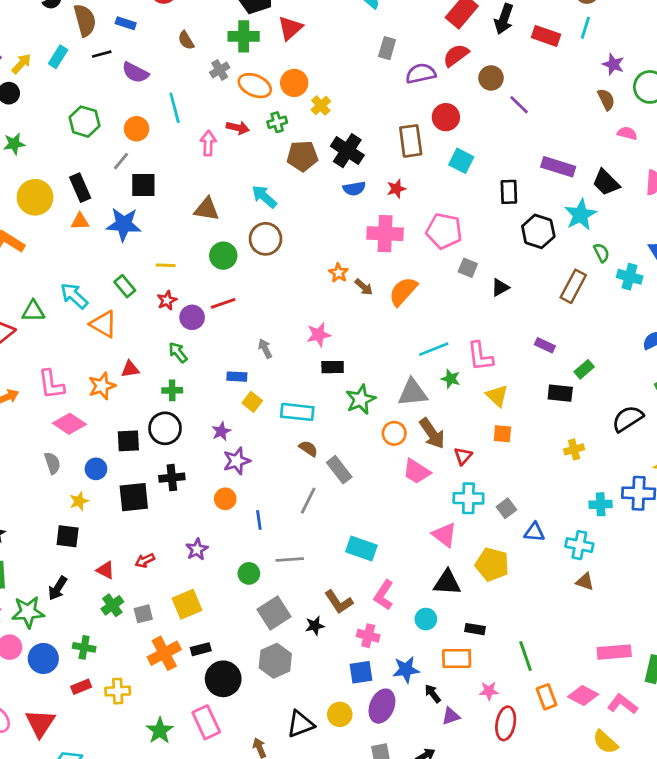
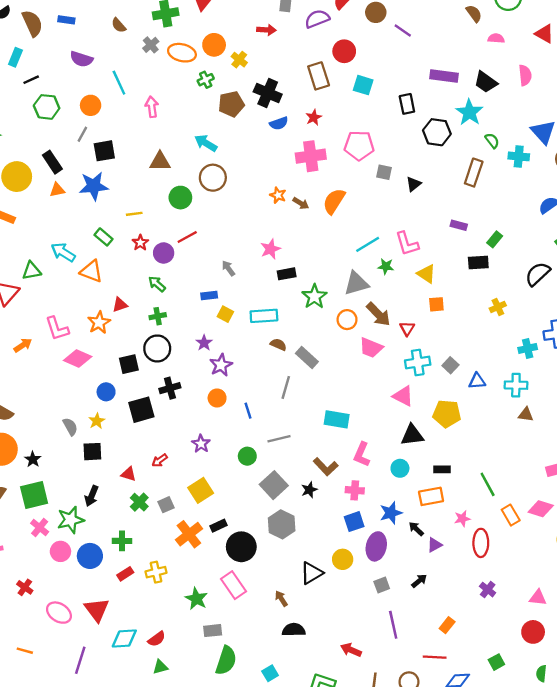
black line: (102, 54) -> (31, 80), moved
red arrow: (238, 128) -> (266, 30), moved
gray semicircle: (52, 463) -> (70, 427), moved

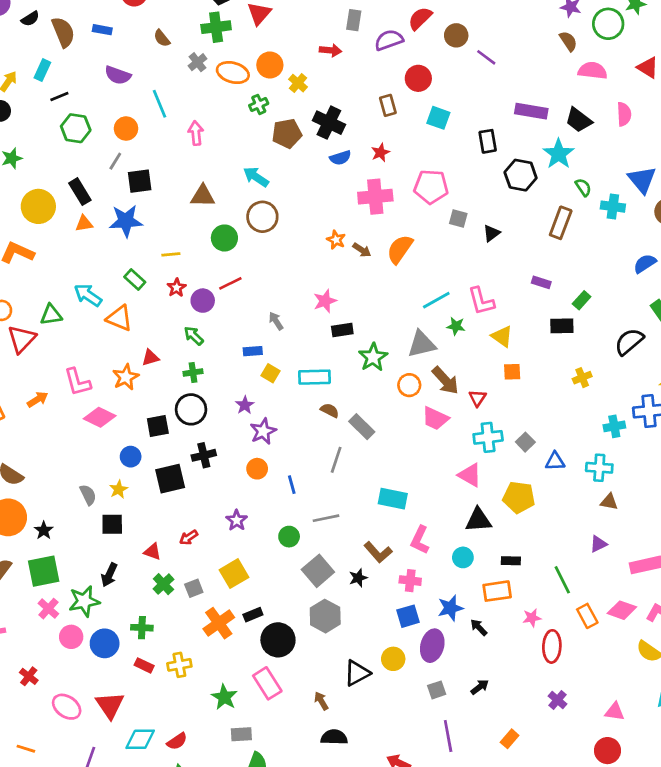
pink semicircle: (496, 38) -> (593, 71), size x1.5
brown rectangle: (319, 76) -> (388, 105), size x0.7
purple triangle: (435, 545) -> (598, 544), moved
red rectangle: (125, 574) -> (144, 665), turned 56

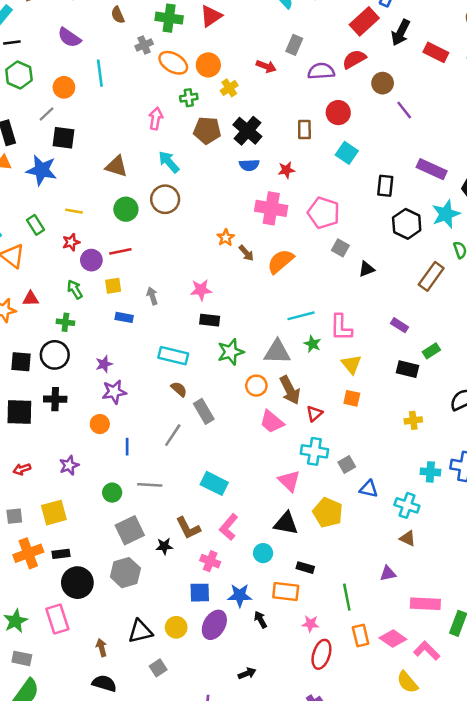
pink arrow: (196, 133) -> (156, 118), moved
yellow square: (271, 373) -> (113, 286), moved, turned 36
gray square: (437, 690) -> (158, 668), moved, turned -30

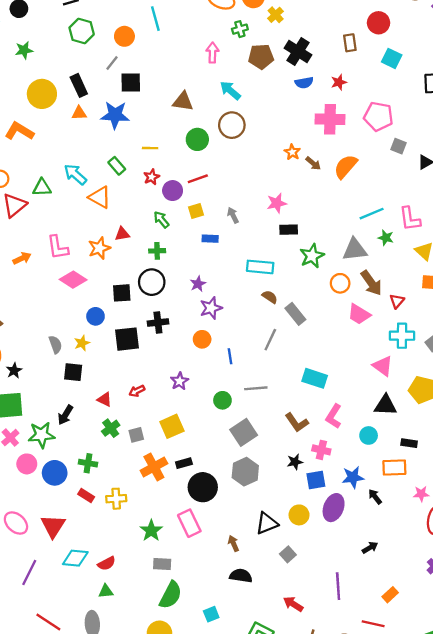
black star: (164, 546) -> (295, 462), moved

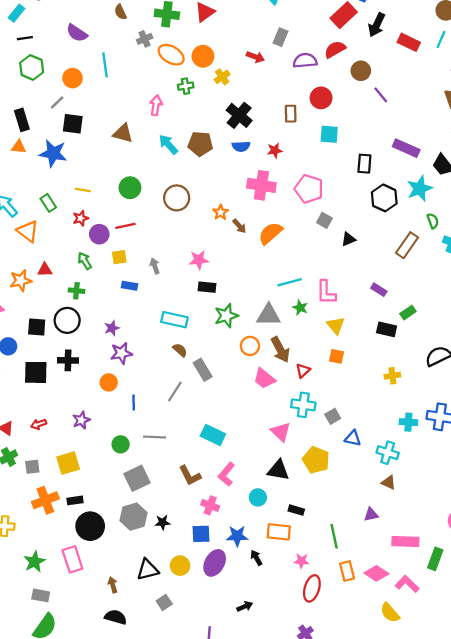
brown pentagon: (261, 57) -> (200, 144), moved
cyan square: (392, 58) -> (329, 134), turned -30
brown triangle: (183, 101) -> (123, 133), moved
brown circle: (232, 125) -> (177, 198), moved
black star: (295, 462) -> (162, 522), moved

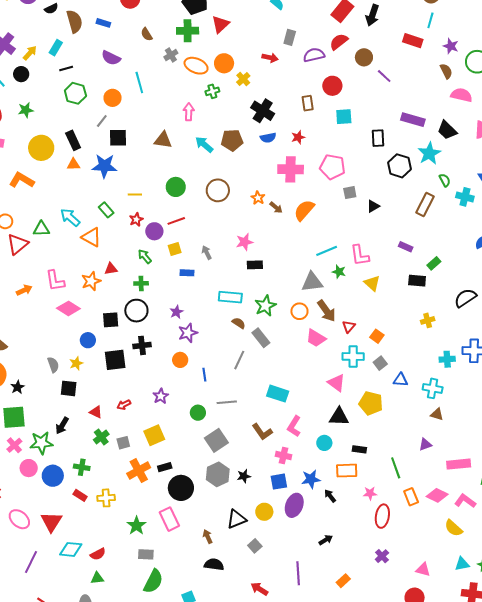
red rectangle: (409, 42) -> (413, 41), moved
gray square: (324, 220) -> (350, 193), turned -32
green star: (226, 316) -> (265, 306), moved
orange square: (337, 356) -> (377, 336), moved, turned 32

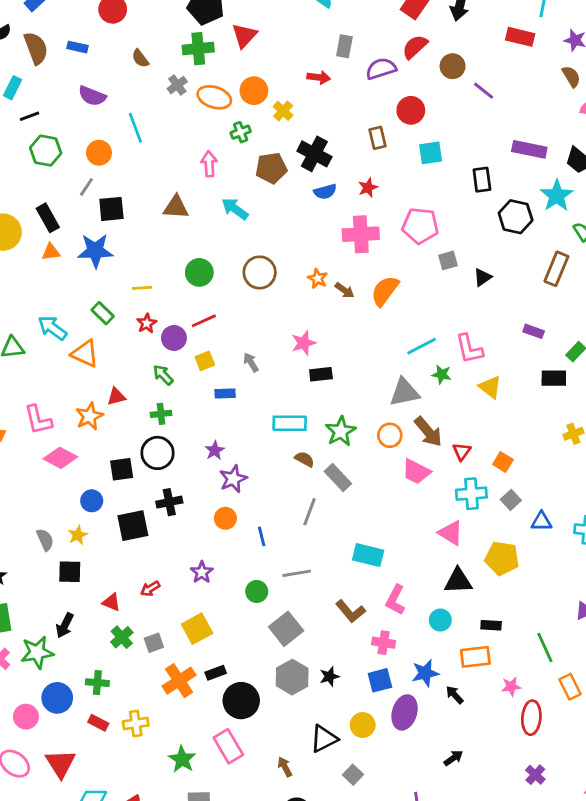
brown pentagon: (232, 140) -> (271, 168), moved
pink circle: (29, 468) -> (26, 717), moved

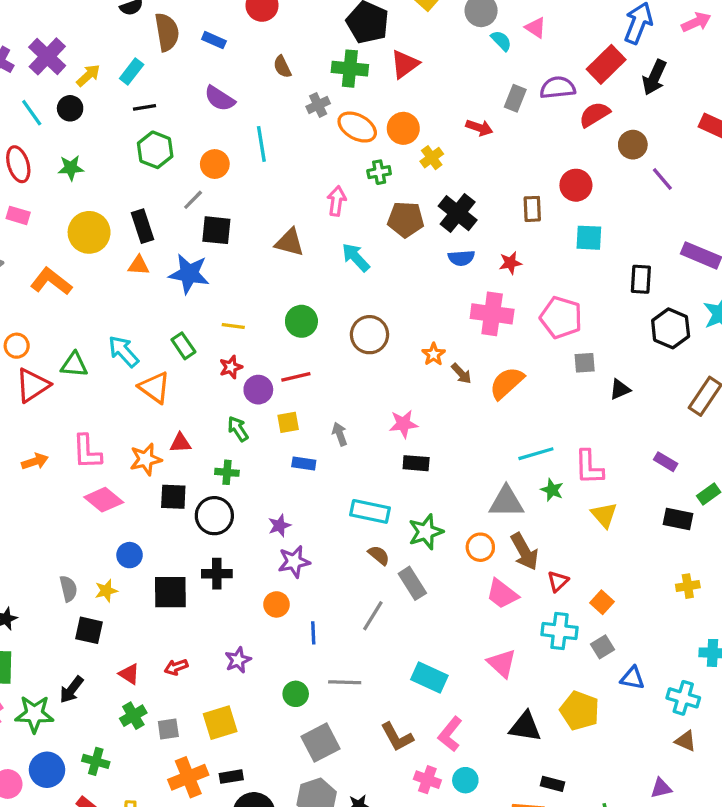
purple semicircle: (381, 69) -> (558, 88), moved
black square: (122, 469) -> (173, 497), moved
pink triangle: (451, 533) -> (502, 663), moved
cyan circle: (440, 620) -> (465, 780), moved

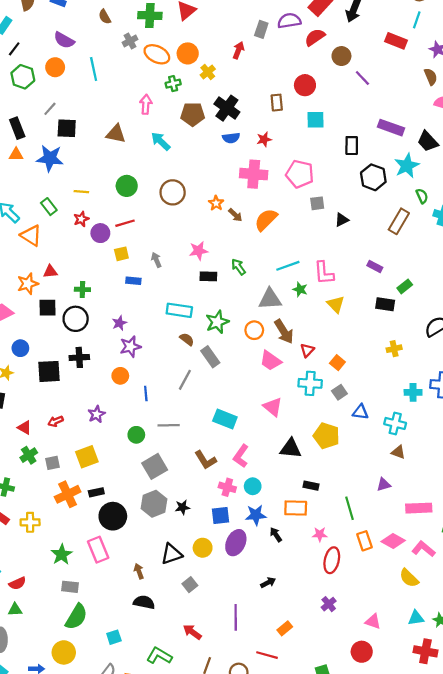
black line: (144, 107) -> (14, 49), turned -40
red arrow: (479, 128) -> (238, 50), turned -84
orange circle: (215, 164) -> (55, 67), moved
green arrow: (238, 429) -> (238, 267), moved

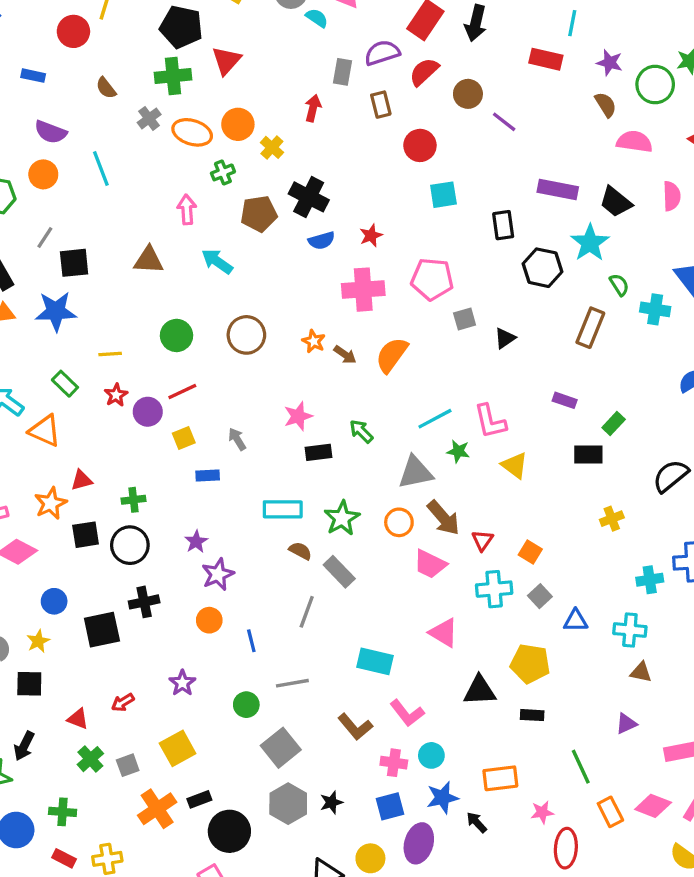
brown rectangle: (277, 103) -> (381, 105), moved
pink L-shape: (241, 456) -> (407, 713), turned -65
black rectangle: (311, 486) -> (532, 715), moved

